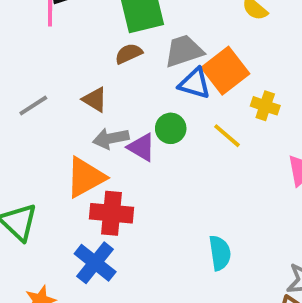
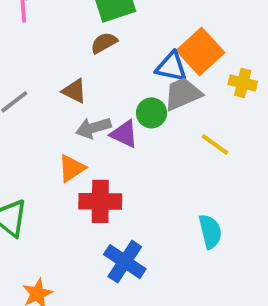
gray trapezoid: (184, 51) -> (183, 94), moved
yellow line: (227, 136) -> (215, 145), moved
orange triangle: (85, 177) -> (72, 168), size x0.7
blue cross: (95, 263) -> (125, 262), moved

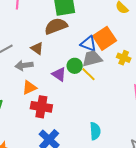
brown semicircle: (104, 43) -> (56, 26), size x1.6
gray arrow: (93, 128) -> (24, 65), moved
yellow line: (215, 145) -> (88, 74), moved

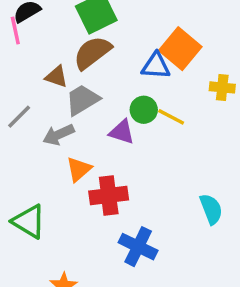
brown triangle: (37, 48) -> (56, 77), moved
yellow cross: (124, 58) -> (222, 87), moved
gray trapezoid: (92, 59) -> (82, 100), moved

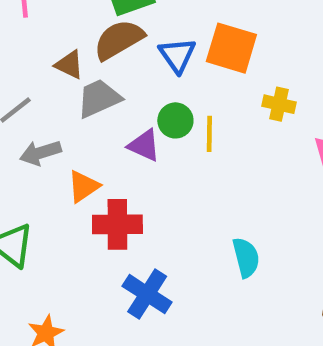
orange square: (180, 49) -> (231, 48), turned -30
blue triangle: (156, 66) -> (177, 55), moved, turned 44
yellow line: (171, 117) -> (209, 134), turned 56
gray arrow: (59, 135) -> (40, 153), moved

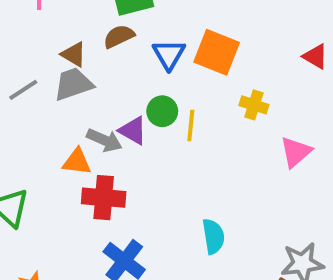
brown semicircle: (119, 40) -> (119, 36), size x0.7
gray trapezoid: (99, 98) -> (73, 84), moved
gray arrow: (40, 153) -> (104, 140), moved, turned -144
orange triangle: (83, 186) -> (77, 162), turned 36

